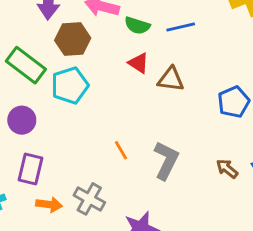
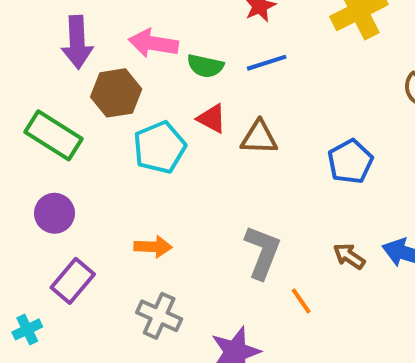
cyan pentagon: (70, 85) -> (160, 147), moved
orange line: (121, 150) -> (301, 301), moved
purple rectangle: (31, 169) -> (73, 281), turned 32
orange arrow: (49, 205) -> (153, 247), moved

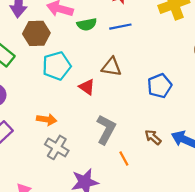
green semicircle: (205, 66) -> (87, 24), turned -30
red triangle: (212, 119) -> (87, 87), moved
gray cross: (159, 316) -> (57, 147), moved

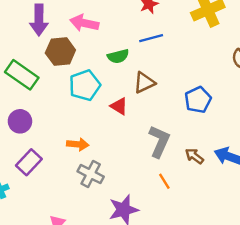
green semicircle: (87, 24) -> (118, 56), moved
brown triangle: (111, 67) -> (144, 83), turned -30
gray L-shape: (106, 129) -> (159, 141), moved

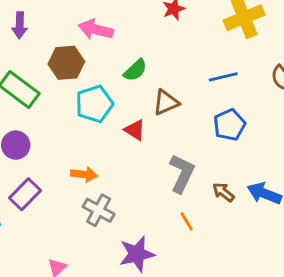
purple arrow: (39, 20) -> (20, 25), moved, size x0.7
blue line: (151, 38) -> (223, 77), moved
green semicircle: (118, 56) -> (135, 70), turned -30

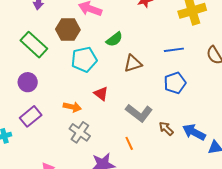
red triangle: (135, 130) -> (101, 94), moved
gray L-shape: (182, 173) -> (139, 113), turned 96
orange line: (187, 221) -> (129, 143), moved

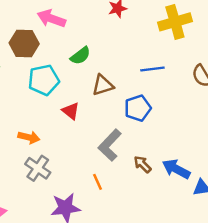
blue pentagon: (175, 83) -> (138, 108), moved
red triangle: (101, 94) -> (71, 111), moved
gray L-shape: (139, 113) -> (110, 145), turned 96

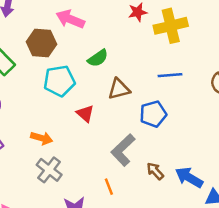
yellow cross: (175, 22) -> (171, 26), moved

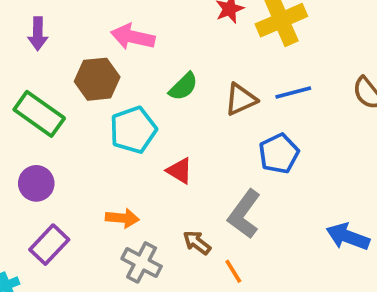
brown triangle: (119, 89) -> (241, 99), moved
brown arrow: (155, 171) -> (197, 243), moved

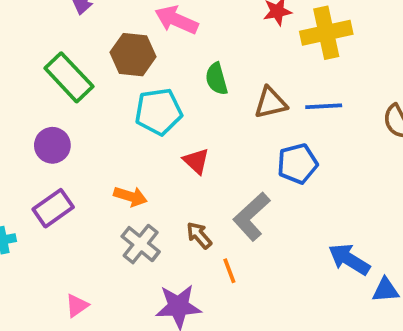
green semicircle: (183, 87) -> (217, 79), turned 108

